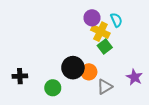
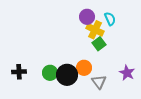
black circle: (73, 68) -> (67, 75), moved
gray triangle: (105, 87) -> (99, 82), turned -35
green circle: (53, 88) -> (50, 73), moved

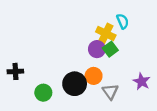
purple circle: (87, 17) -> (97, 49), moved
black cross: (19, 72) -> (15, 71), moved
green circle: (50, 73) -> (43, 93), moved

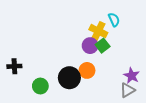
gray triangle: (110, 92) -> (127, 90), moved, turned 35

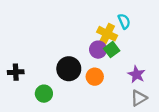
purple star: (132, 76) -> (137, 74), moved
black circle: (69, 78) -> (69, 69), moved

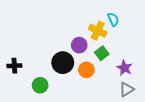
purple circle: (98, 50) -> (79, 45), moved
green square: (112, 50) -> (102, 53), moved

